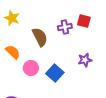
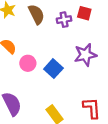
brown semicircle: (40, 37) -> (36, 14), moved
purple star: (85, 60) -> (85, 55), size x1.5

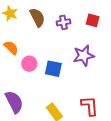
red square: (84, 13) -> (93, 20), moved
blue square: (53, 69) -> (53, 69), turned -30

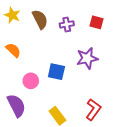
pink circle: (29, 64) -> (31, 81), moved
red L-shape: (90, 106) -> (93, 110), turned 40

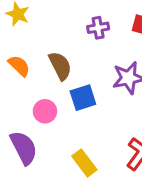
brown semicircle: (40, 19) -> (60, 66), moved
blue square: (56, 72) -> (83, 98), turned -30

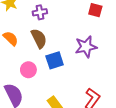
purple cross: (98, 28) -> (40, 12), moved

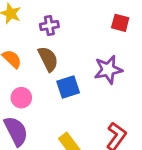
pink circle: (28, 70) -> (21, 98), moved

